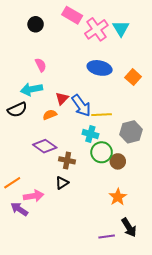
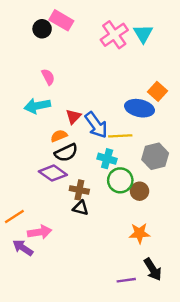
pink rectangle: (72, 15) -> (61, 20), moved
blue ellipse: (100, 68) -> (140, 108), moved
black semicircle: (17, 110) -> (66, 153), moved
black triangle: (62, 183) -> (81, 208), moved, turned 48
orange star: (118, 197) -> (140, 233), turned 30

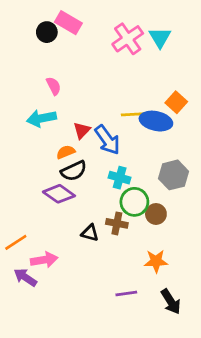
yellow line: (120, 136) -> (134, 114), moved
brown cross: (79, 190) -> (117, 223), moved
purple line: (126, 280) -> (126, 294), moved

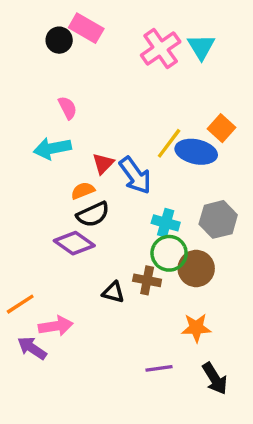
yellow line: (134, 114) -> (169, 143), turned -50
cyan cross: (120, 178) -> (166, 223), moved
brown circle: (156, 214) -> (196, 269), size x1.4

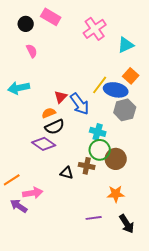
black circle: (59, 40) -> (26, 24), moved
cyan triangle: (201, 47) -> (126, 45), moved, turned 36
pink semicircle: (68, 108) -> (32, 51), moved
cyan arrow: (52, 148) -> (19, 88), moved
gray hexagon: (218, 219) -> (125, 110), moved

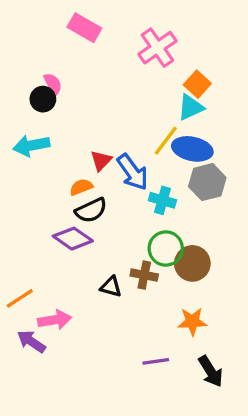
black circle: (26, 24) -> (43, 99), moved
cyan triangle: (126, 45) -> (191, 107), moved
orange square: (131, 76) -> (197, 84), moved
cyan cross: (98, 132) -> (162, 200), moved

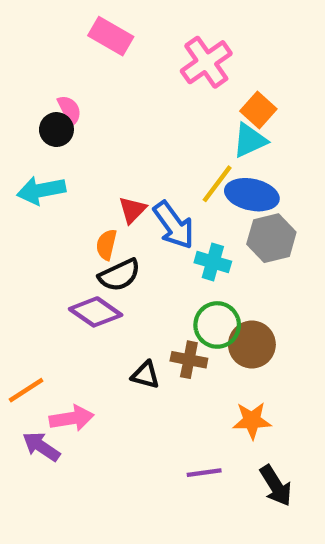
orange semicircle: (81, 187) -> (106, 245), turned -55

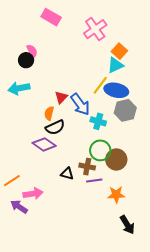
purple line: (204, 473) -> (94, 181), moved

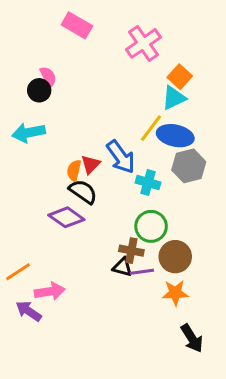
red triangle: (61, 97) -> (91, 164), moved
black semicircle: (55, 127) -> (83, 192), turned -120
brown circle: (116, 159) -> (175, 257), moved
black triangle: (67, 174) -> (122, 267), moved

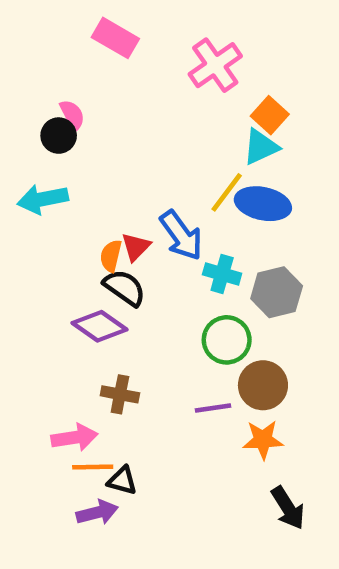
gray hexagon: (189, 166) -> (277, 292), moved
brown cross: (131, 251) -> (120, 394), moved
black triangle: (122, 267) -> (122, 481), moved
orange line: (18, 272) -> (93, 467), moved, turned 32
purple arrow: (29, 311) -> (97, 512), moved, turned 132

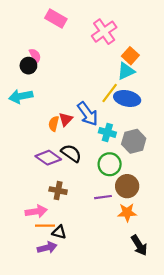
black semicircle: (124, 288) -> (71, 153), moved

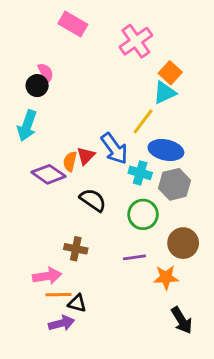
cyan arrow: (21, 96) -> (27, 126), turned -60
blue ellipse: (127, 98) -> (166, 150), moved
purple diamond: (48, 158) -> (49, 174), moved
brown circle: (127, 186) -> (183, 243), moved

